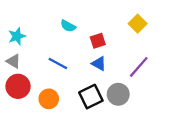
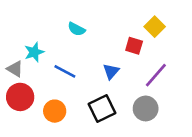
cyan star: (17, 36) -> (34, 52), moved
red square: (98, 41) -> (134, 46), moved, turned 35
blue triangle: (99, 64) -> (111, 71), turned 42
gray circle: (118, 94) -> (146, 108), moved

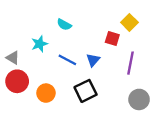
cyan star: (34, 52) -> (40, 44), moved
blue line: (65, 71) -> (67, 60), moved
purple line: (156, 75) -> (130, 63), turned -30
gray circle: (146, 108) -> (139, 99), moved

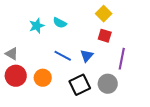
yellow square: (129, 22) -> (104, 14), moved
cyan star: (40, 44) -> (37, 26), moved
orange circle: (46, 93) -> (43, 78), moved
gray circle: (139, 99) -> (108, 84), moved

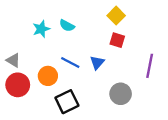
purple line: (122, 59) -> (150, 66), moved
orange circle: (43, 78) -> (48, 76), moved
black square: (80, 85) -> (67, 102), moved

